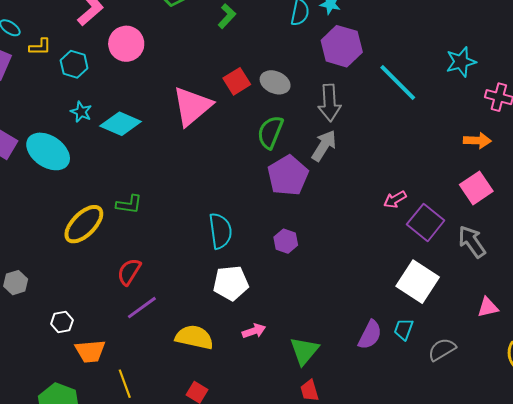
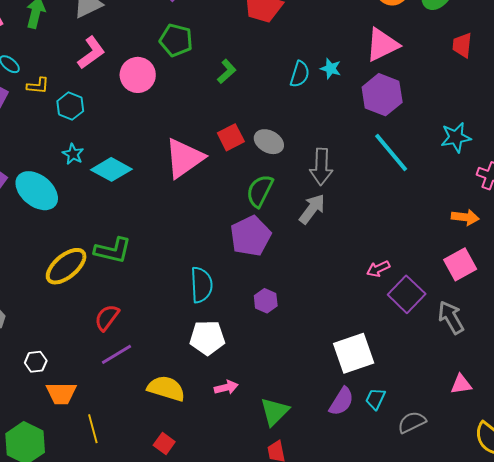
pink circle: (126, 44) -> (138, 75), moved
purple hexagon: (342, 46) -> (382, 95), moved
purple pentagon: (288, 176) -> (251, 236), moved
green L-shape: (129, 204) -> (113, 250), size x1.4
white square: (418, 282) -> (354, 353), moved, turned 33

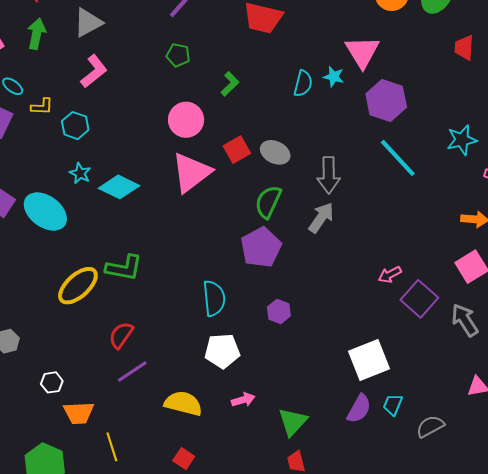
green pentagon: (176, 40) -> (178, 55), size x0.7
pink triangle: (382, 45) -> (362, 52), moved, turned -33
pink circle: (138, 75) -> (186, 120), moved

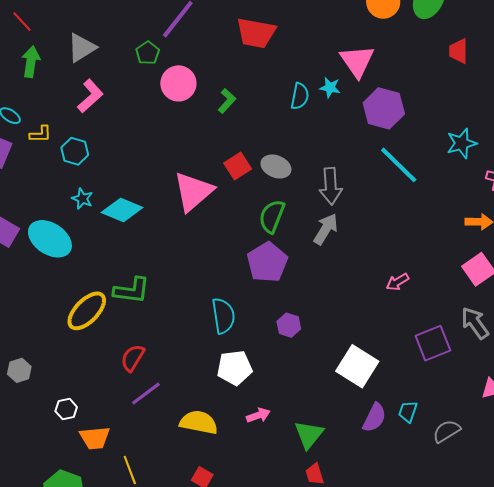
green pentagon: (178, 55) -> (148, 53), moved, turned 30
pink circle: (186, 120) -> (178, 83), moved
purple square: (419, 299) -> (433, 343), moved, turned 30
white square: (369, 360) -> (357, 366), moved, turned -33

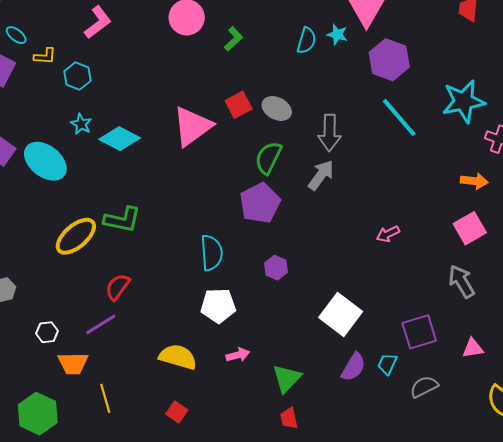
cyan star: (462, 143) -> (464, 101), size x1.4
purple square: (433, 343) -> (419, 332), moved
purple line: (146, 393) -> (101, 324), moved

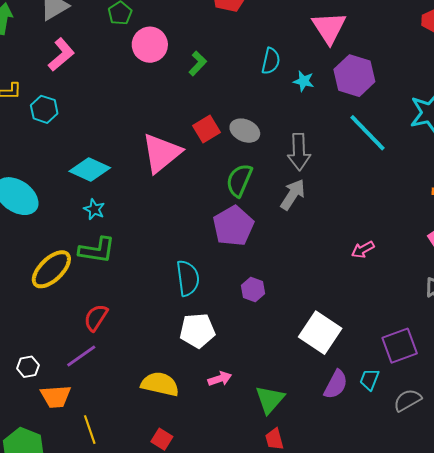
cyan star: (337, 34) -> (304, 81), moved
cyan star: (81, 124) -> (94, 209), moved

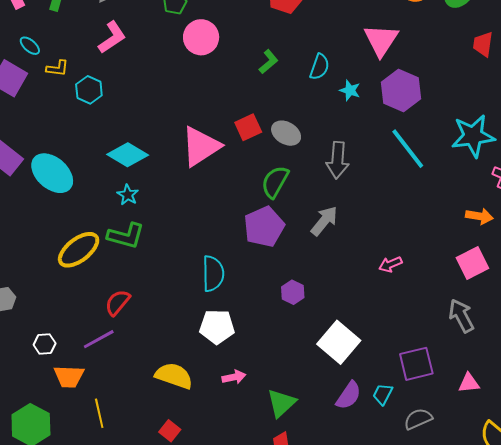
green L-shape: (198, 63) -> (269, 62), moved
gray arrow: (293, 195) -> (324, 221), moved
purple hexagon: (253, 289) -> (293, 292), moved

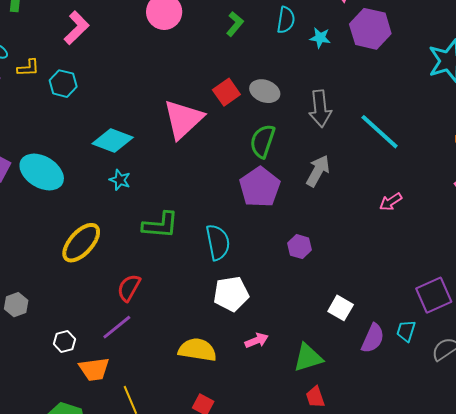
cyan line: (408, 149) -> (380, 132), moved
green L-shape: (126, 236) -> (160, 225), moved
white square: (339, 342) -> (341, 308), moved, size x0.6
green triangle: (281, 403) -> (308, 358), turned 36

